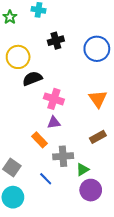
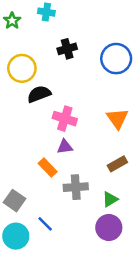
green triangle: (83, 170) -> (110, 199), moved
blue line: (46, 179) -> (45, 224), moved

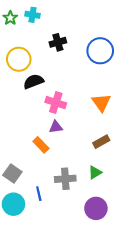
cyan cross: (46, 12) -> (32, 15), moved
gray cross: (76, 187) -> (65, 179), moved
blue line: (45, 224) -> (39, 194), turned 32
purple circle: (109, 227) -> (96, 208), moved

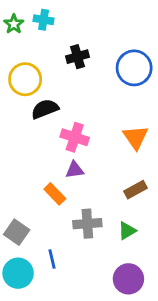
gray cross: (65, 179) -> (87, 224), moved

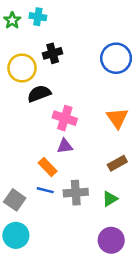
black cross: (77, 57) -> (53, 53), moved
blue line: (52, 259) -> (45, 190), moved, turned -63

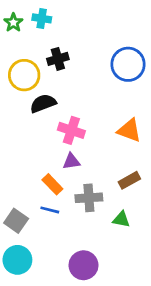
orange triangle: (117, 118) -> (129, 130), turned -35
gray cross: (76, 193) -> (89, 198), moved
green triangle: (110, 199) -> (121, 219), turned 42
purple circle: (111, 240) -> (83, 265), moved

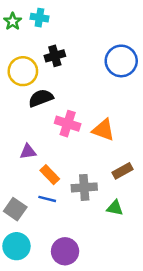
orange triangle: (129, 130) -> (103, 130), moved
purple triangle: (71, 161) -> (28, 152), moved
purple circle: (83, 265) -> (65, 251), moved

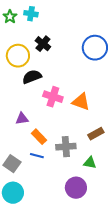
black cross: (55, 56) -> (43, 44), turned -35
purple circle: (65, 251) -> (76, 188), moved

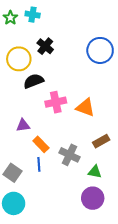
pink cross: (53, 97) -> (56, 102), turned -30
gray cross: (66, 147) -> (69, 155), turned 30
blue line: (37, 156) -> (39, 164), turned 72
purple circle: (76, 188) -> (93, 198), moved

